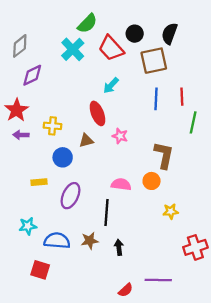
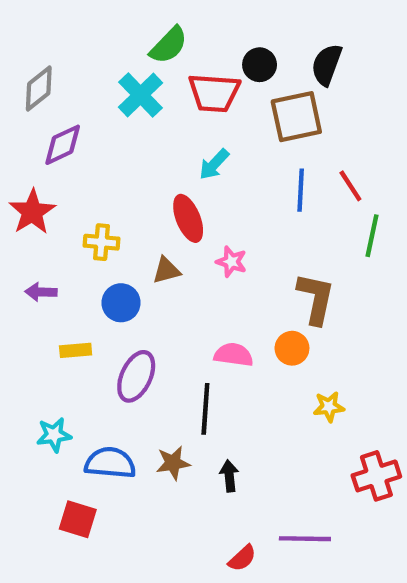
red trapezoid: (111, 48) -> (214, 93), turned -44
red line: (182, 97) -> (350, 186), turned -30
purple arrow: (21, 135) -> (41, 292), moved

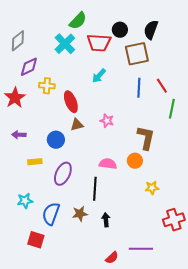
red ellipse: (188, 218) -> (71, 102), moved
yellow cross: (102, 242) -> (47, 86), moved
blue semicircle: (110, 463) -> (51, 214), turned -75

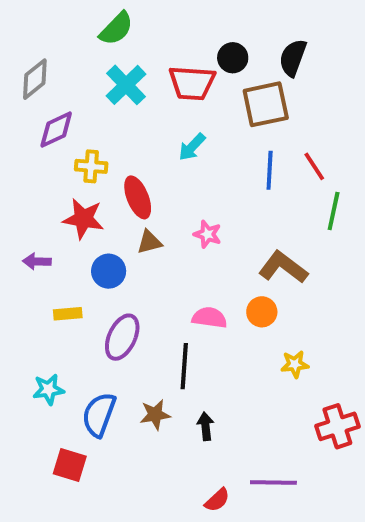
green semicircle: (78, 21) -> (116, 29), moved
red star: (15, 98) -> (83, 219), moved, turned -30
brown L-shape: (146, 138) -> (283, 267), turned -65

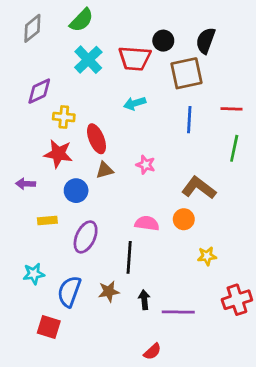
gray diamond: (35, 79) -> (32, 28), moved
cyan arrow: (192, 147) -> (135, 103), turned 30
red line: (314, 166) -> (231, 109), moved, turned -55
purple line: (273, 483) -> (178, 312), moved

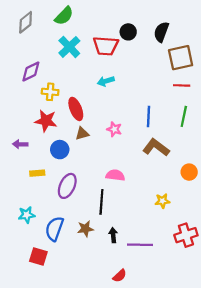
brown square: (186, 73) -> (181, 58), moved
blue line: (189, 120) -> (149, 116), moved
orange circle: (184, 219) -> (189, 172), moved

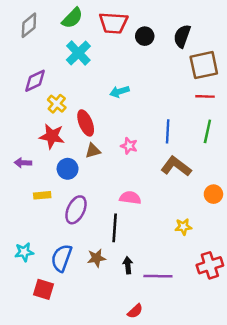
red trapezoid: (106, 46) -> (113, 23), moved
yellow cross: (50, 92) -> (57, 104), turned 35
cyan star: (27, 215) -> (24, 252), moved

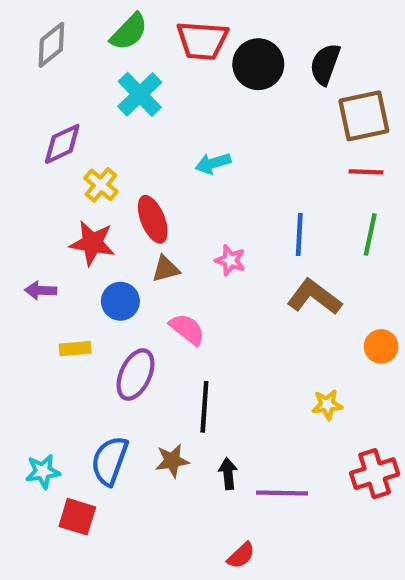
black circle: (145, 36) -> (258, 64), size x1.5
pink semicircle: (130, 198) -> (187, 329), moved, turned 30
cyan star: (24, 252) -> (43, 471), moved

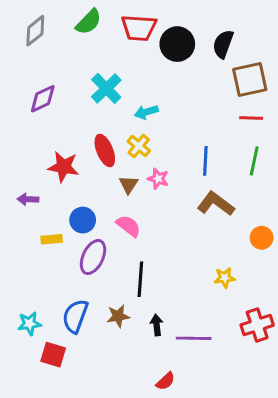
cyan cross: (140, 94) -> (106, 88), moved
yellow cross: (101, 185) -> (139, 146), moved
brown triangle: (166, 269) -> (128, 185), moved, turned -42
blue circle: (120, 301) -> (83, 220), moved

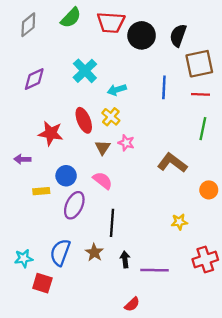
blue line: (205, 161) -> (164, 87), moved
brown star: (118, 316) -> (94, 252), turned -30

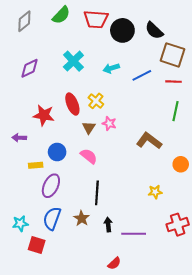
black semicircle: (178, 35) -> (154, 30), turned -66
brown square: (199, 64) -> (173, 55), turned 30
blue line: (164, 87) -> (142, 75), turned 60
cyan arrow: (117, 90) -> (111, 68), moved
purple ellipse: (74, 205) -> (51, 186), moved

